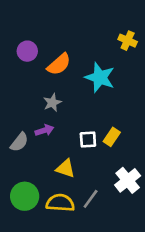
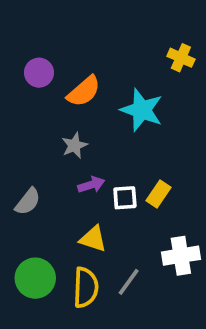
purple arrow: (44, 130) -> (91, 185), moved
white cross: (128, 180) -> (181, 256), turned 30
yellow semicircle: (60, 203) -> (86, 287), turned 88

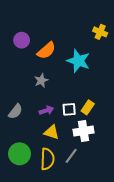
purple arrow: (91, 185) -> (46, 110), moved
white cross: (181, 256) -> (84, 131), moved

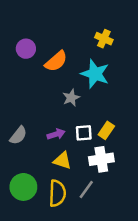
yellow cross: (100, 32) -> (104, 39), moved
gray star: (41, 80) -> (71, 98), moved

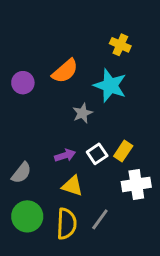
purple circle: (26, 49) -> (23, 83), moved
white square: (84, 133) -> (97, 154), turned -30
gray semicircle: (18, 135) -> (21, 173), moved
white cross: (101, 159) -> (136, 184), moved

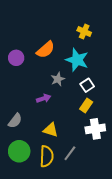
white square: (97, 154) -> (87, 85), moved
purple arrow: (65, 155) -> (44, 98), moved

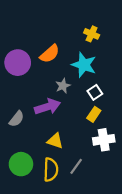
purple circle: (16, 58) -> (18, 63), size x1.5
purple arrow: (44, 98) -> (47, 107), size x1.6
gray semicircle: (15, 121) -> (17, 119), moved

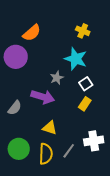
orange semicircle: (50, 54) -> (32, 33), moved
purple arrow: (47, 107) -> (43, 97), turned 35
white cross: (104, 140) -> (94, 141), moved

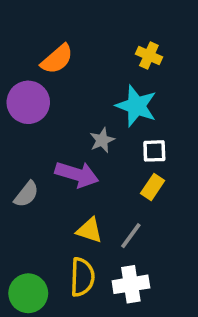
white square: (86, 84) -> (154, 151), turned 32
white cross: (94, 141) -> (131, 284), moved
green circle: (19, 149) -> (28, 293), moved
gray line: (69, 151) -> (131, 236), moved

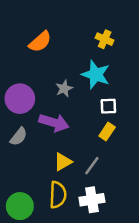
purple circle: (28, 102) -> (20, 99), moved
gray star: (102, 140) -> (64, 89), moved
yellow triangle: (89, 230) -> (63, 162), turned -48

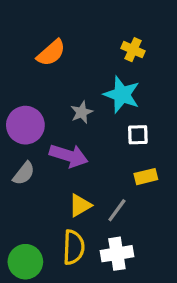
yellow rectangle: (107, 131) -> (146, 177), moved, turned 42

